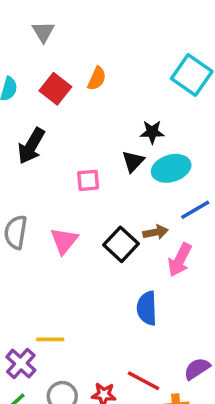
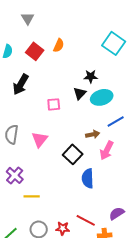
black square: (121, 244) -> (73, 154), moved
purple cross: (21, 363) -> (15, 175), moved

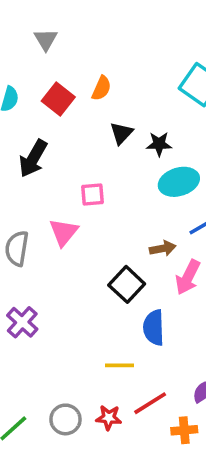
black triangle: (80, 93) -> (121, 133), moved
pink triangle: (40, 139) -> (64, 232), moved
yellow line: (32, 196) -> (119, 365), moved
red line: (86, 220) -> (150, 403), turned -60

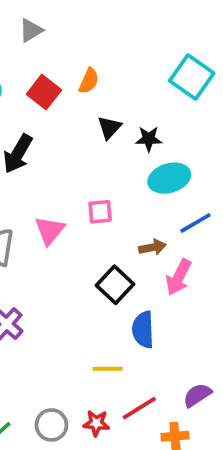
gray triangle: (46, 40) -> (31, 30), turned 30
pink square: (92, 194) -> (100, 212), moved

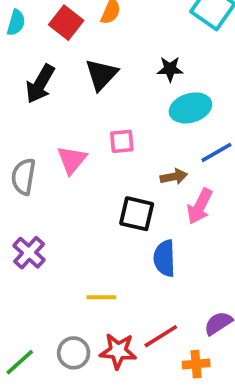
black triangle: (109, 128) -> (101, 75), moved, size x1.4
black square: (115, 285) -> (137, 214), turned -30
yellow line: (108, 369) -> (101, 297), moved
red star: (96, 423) -> (118, 351), size x1.4

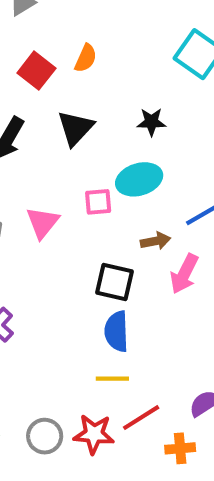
cyan ellipse: (190, 108) -> (139, 179), moved
blue semicircle: (164, 258) -> (117, 331), moved
yellow line: (101, 297) -> (112, 379), moved

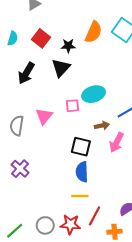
orange semicircle: (86, 58) -> (94, 32), moved, size x1.5
black star: (151, 122) -> (68, 46), moved
red line: (141, 418) -> (95, 216), turned -30

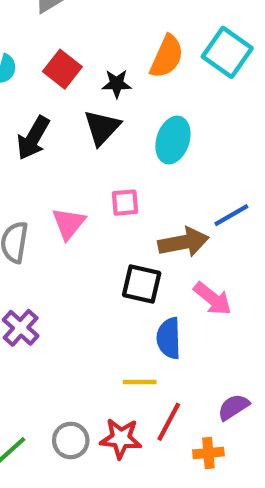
cyan ellipse: (94, 94) -> (173, 140), moved, turned -55
brown arrow: (102, 126) -> (183, 242), size x1.6
pink arrow: (117, 142) -> (213, 299), moved, turned -78
blue semicircle: (82, 172) -> (169, 338), moved

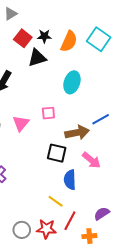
red square: (62, 69) -> (23, 38), moved
black star: (117, 84) -> (44, 36), moved
black triangle: (102, 127) -> (37, 58), moved, turned 30
yellow line: (140, 382) -> (56, 201), turned 35

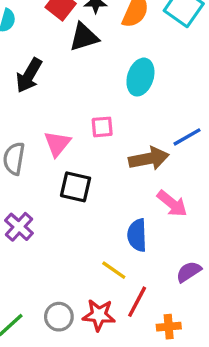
black square: (57, 153) -> (76, 187), moved
purple semicircle: (102, 214) -> (189, 272), moved

